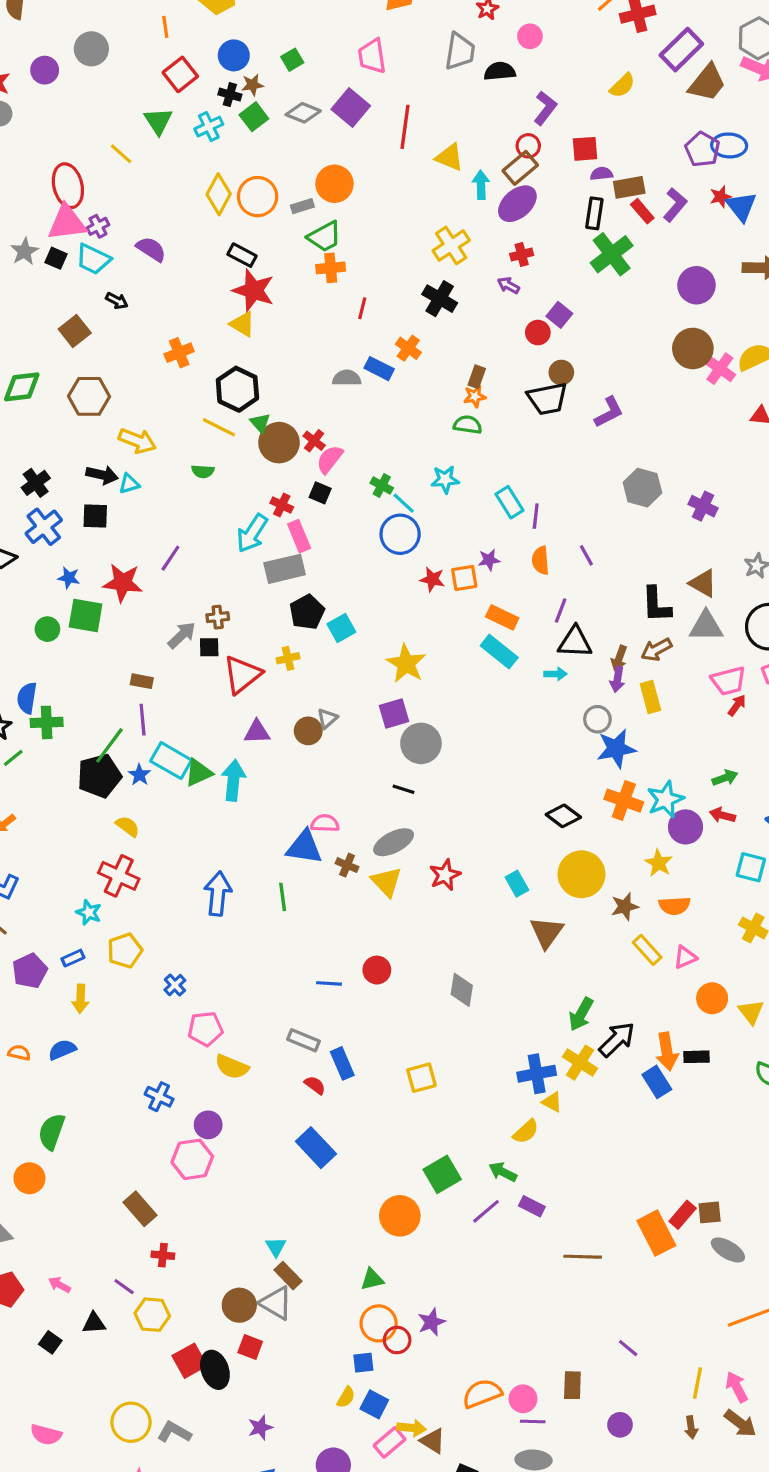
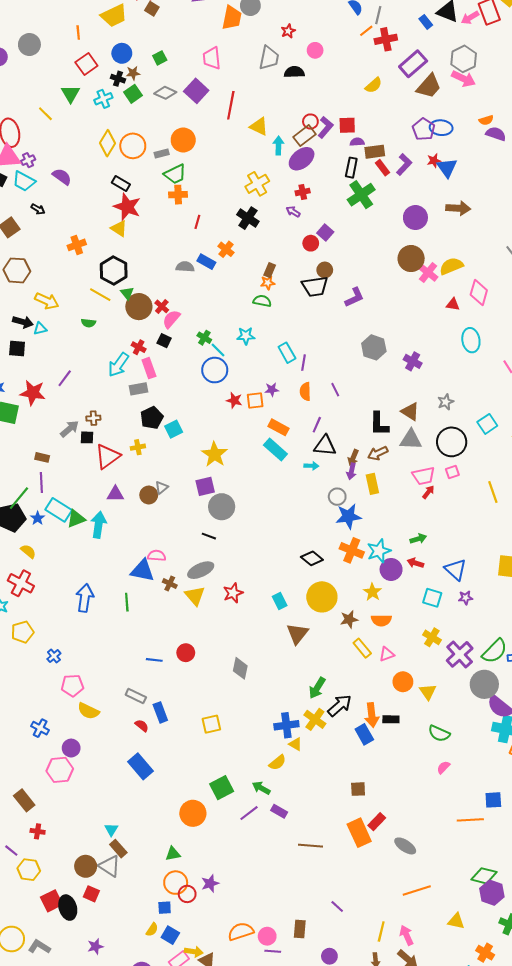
purple L-shape: (545, 108) -> (326, 127), moved
gray rectangle: (285, 569) -> (139, 389), size x0.7
brown square: (710, 1212) -> (358, 789), moved

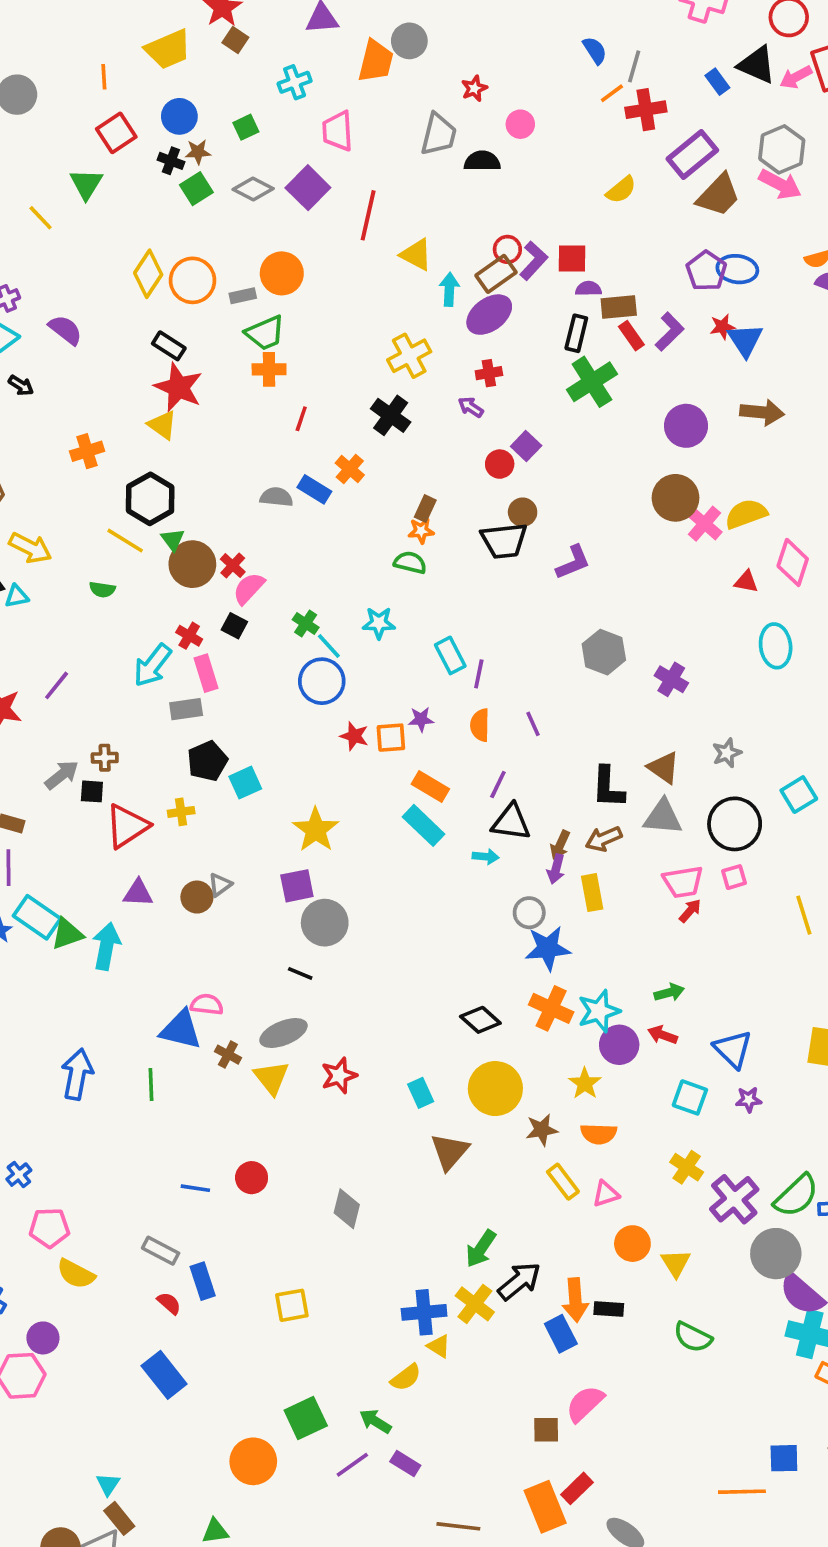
cyan cross: (103, 99) -> (295, 82), moved
pink semicircle: (443, 767) -> (585, 1404), moved, size x1.6

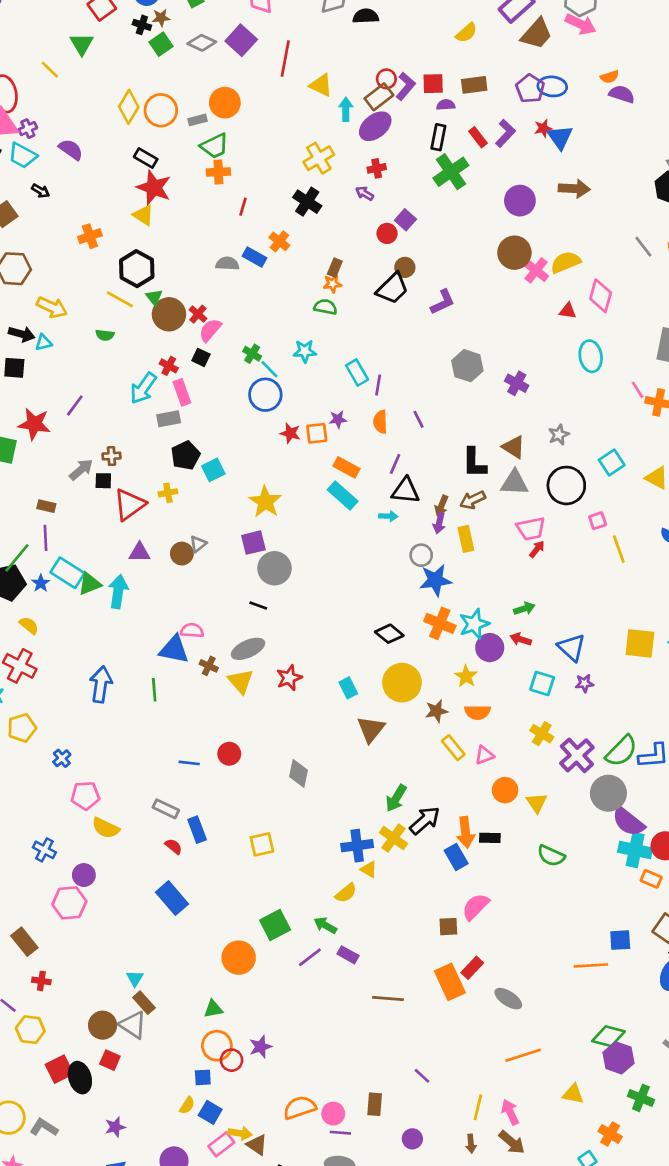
brown rectangle: (619, 307) -> (474, 85), moved
black trapezoid: (504, 541) -> (392, 288), turned -36
pink square: (734, 877) -> (598, 521), moved

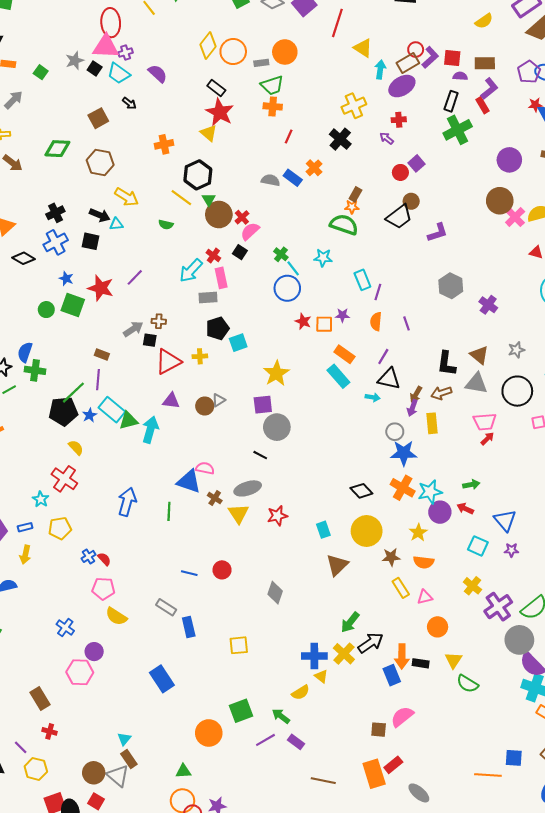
purple L-shape: (505, 133) -> (489, 89), moved
green semicircle: (325, 307) -> (344, 225), size x1.5
yellow triangle: (537, 803) -> (453, 660), moved
red semicircle: (174, 846) -> (104, 559), moved

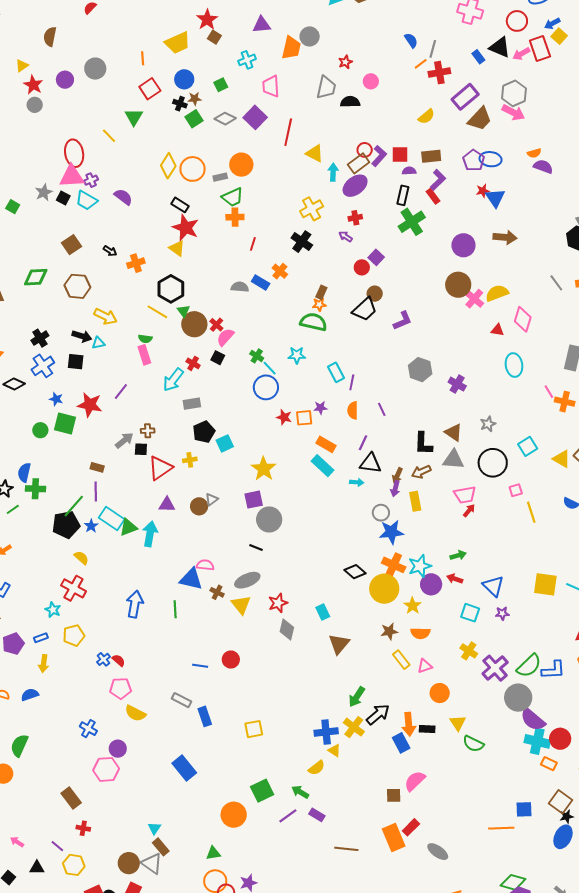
black arrow: (129, 103) -> (110, 251), moved
pink rectangle: (221, 278) -> (144, 355), moved
yellow circle: (367, 531) -> (384, 589), moved
gray diamond: (275, 593) -> (287, 630), moved

